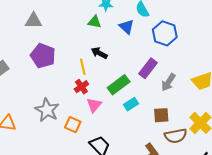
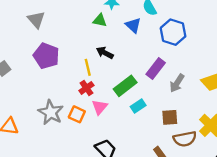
gray triangle: (33, 21) -> (36, 20), turned 48
orange square: (73, 125) -> (77, 114), moved

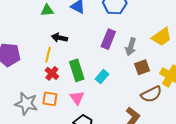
yellow line: (88, 67) -> (48, 55), turned 42
green rectangle: (125, 86) -> (77, 70), moved, turned -55
pink triangle: (100, 107) -> (77, 98), moved
brown square: (170, 117) -> (142, 67), moved

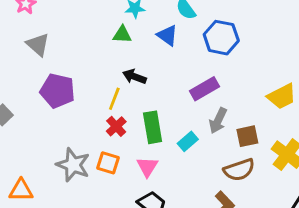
purple rectangle: (108, 39) -> (204, 89), turned 30
gray arrow: (131, 47) -> (218, 121), moved
brown semicircle: (151, 94) -> (239, 170), moved

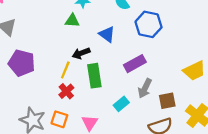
blue triangle: (167, 35) -> (107, 34), moved
black arrow: (134, 77) -> (81, 53), turned -42
green rectangle: (153, 127) -> (94, 76), moved

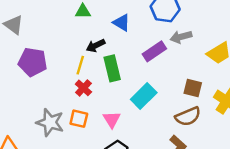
gray arrow: (145, 88) -> (181, 37), moved, turned 54
brown square: (167, 101) -> (193, 88), turned 30
cyan rectangle: (121, 104) -> (144, 96), size x1.5

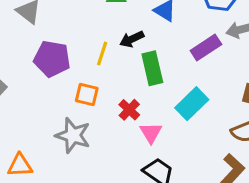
yellow line: (80, 65) -> (102, 54), moved
red cross: (83, 88) -> (129, 110), moved
orange square: (79, 119) -> (87, 95), moved

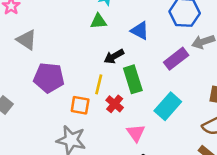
yellow line: (102, 54) -> (99, 84), moved
red cross: (129, 110) -> (115, 104), moved

